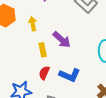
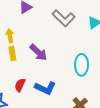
yellow rectangle: (43, 50) -> (12, 54), moved

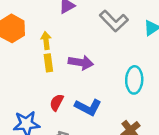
purple arrow: (38, 52) -> (81, 63), turned -36

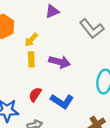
yellow arrow: (46, 40) -> (31, 40), turned -136

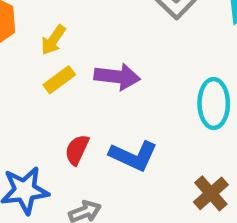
yellow rectangle: (31, 59) -> (59, 80), turned 64

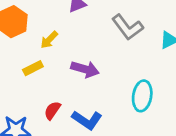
yellow rectangle: (59, 80) -> (33, 68), moved

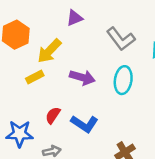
yellow arrow: (49, 40) -> (49, 51), size x1.5
cyan ellipse: (142, 96) -> (123, 80), moved

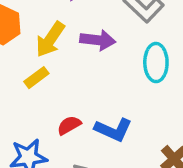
purple arrow: (82, 77) -> (98, 40), moved
red semicircle: (53, 115) -> (69, 125), turned 36

